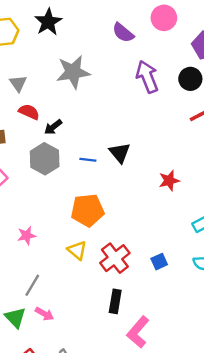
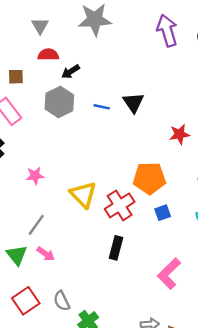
red semicircle: (29, 112) -> (48, 55), turned -30
orange pentagon: (87, 210) -> (149, 178), moved
yellow triangle: (77, 250) -> (83, 195), size x1.4
pink L-shape: (138, 332) -> (169, 274), moved

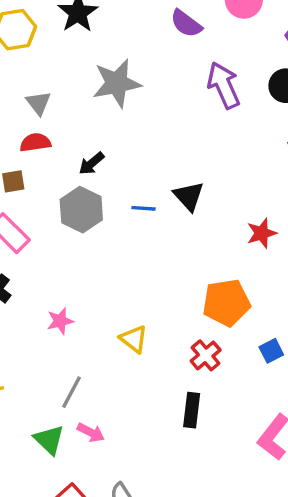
red semicircle: (48, 55) -> (35, 142), moved
yellow triangle: (83, 195) -> (134, 339), size x0.7
red cross: (120, 205) -> (206, 355), moved, size x0.7
blue square: (163, 213) -> (271, 351), moved

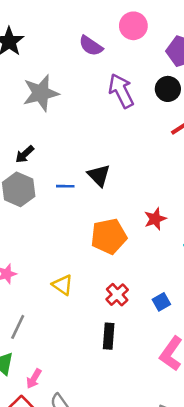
red star: (262, 233) -> (155, 219), moved
orange pentagon: (226, 303) -> (109, 236), moved
blue square: (271, 351) -> (161, 302), moved
pink arrow: (91, 432) -> (34, 379), moved, turned 96

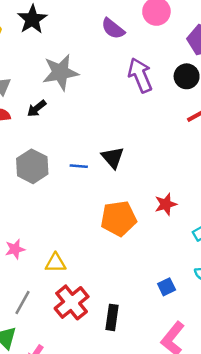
black arrow: (25, 154) -> (37, 108), moved
yellow triangle: (63, 285) -> (56, 263), moved, turned -40
red cross: (117, 295) -> (72, 302), moved, size x1.5

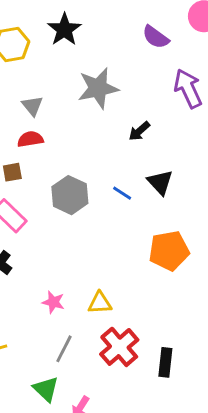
black arrow: (37, 108) -> (139, 131), moved
blue line: (79, 166) -> (122, 193), turned 30
pink star: (15, 249) -> (53, 302), moved, turned 30

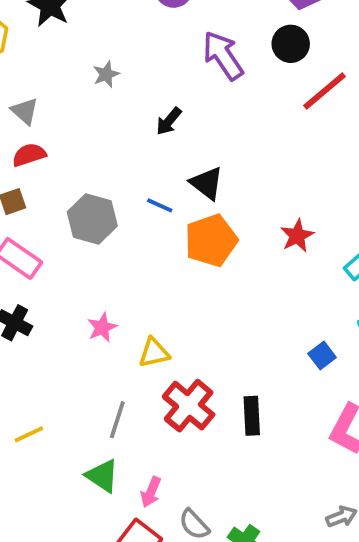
gray star: (98, 88) -> (106, 74), size x0.5
orange pentagon: (169, 251) -> (211, 240), moved
pink star: (53, 302) -> (102, 327), moved, turned -30

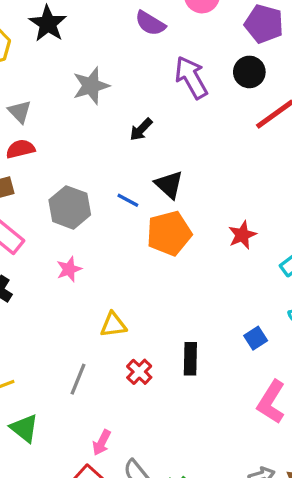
gray star: (106, 74) -> (91, 86), size x1.6
pink star: (102, 327) -> (69, 269), moved
red cross: (189, 406) -> (139, 372), size x0.6
black rectangle: (252, 416) -> (190, 359), moved
green triangle: (102, 476) -> (24, 428), moved

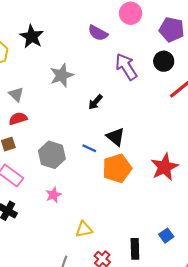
red star: (242, 235) -> (164, 167), size x1.5
blue square: (256, 338) -> (166, 236), moved

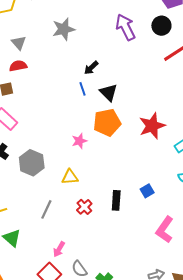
black arrow: (95, 102) -> (91, 68), moved
blue line: (89, 148) -> (82, 89), moved, turned 40
gray hexagon: (52, 155) -> (32, 163), moved
pink star: (53, 195) -> (79, 141), moved

